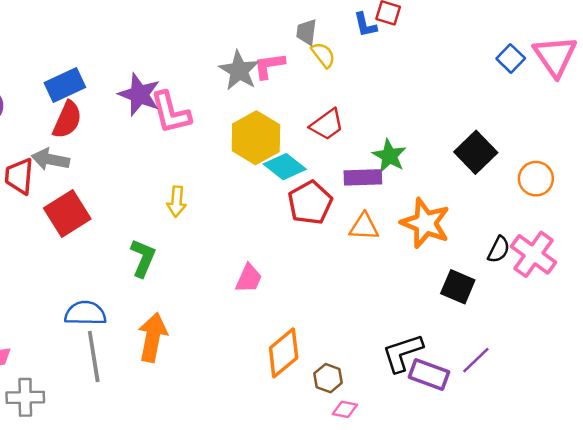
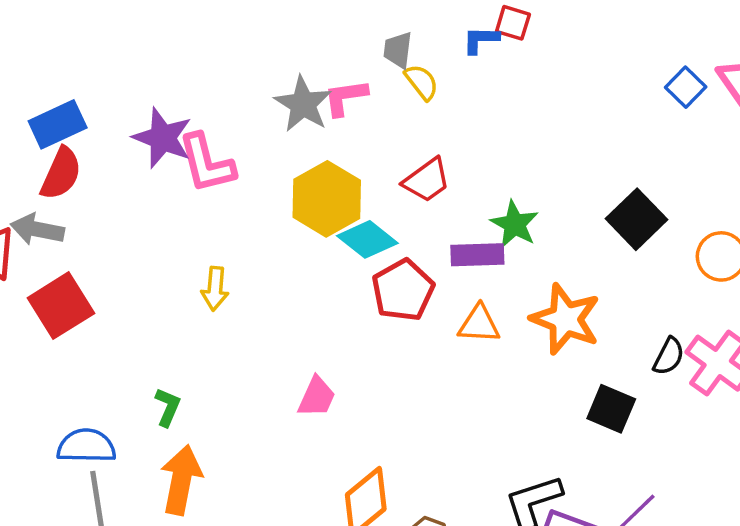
blue L-shape: (365, 25) -> (481, 40), turned 104
green L-shape: (143, 258) -> (168, 407), moved, size x0.7

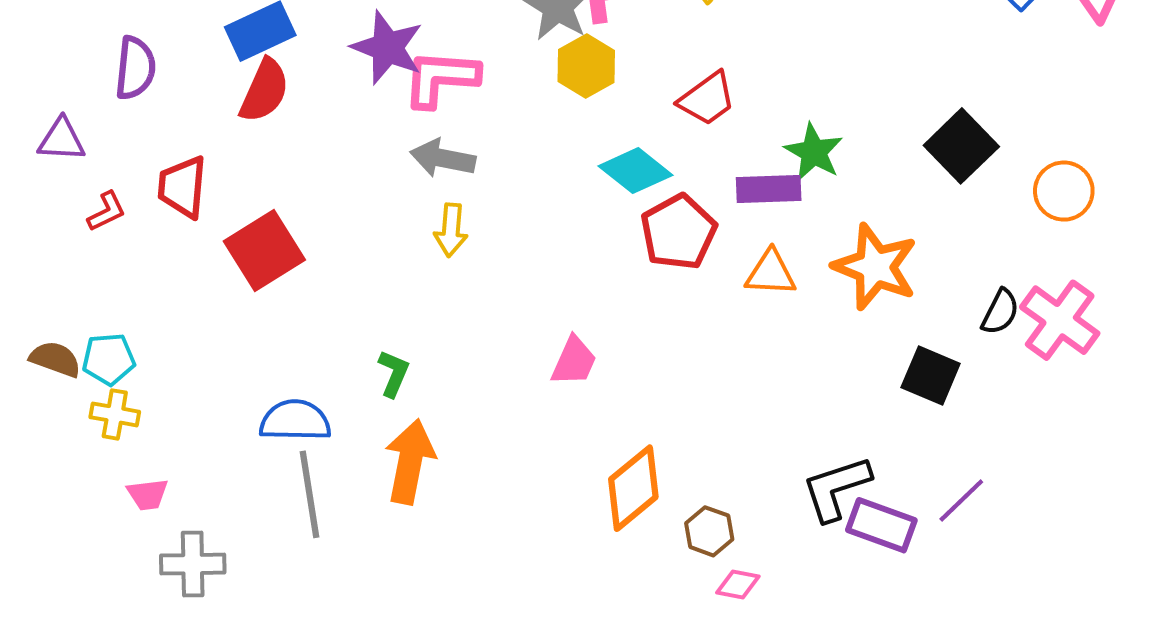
pink L-shape: (207, 163) -> (441, 78), turned 108
yellow hexagon: (327, 199) -> (586, 66), moved, size x0.7
gray arrow: (37, 229) -> (443, 158), moved

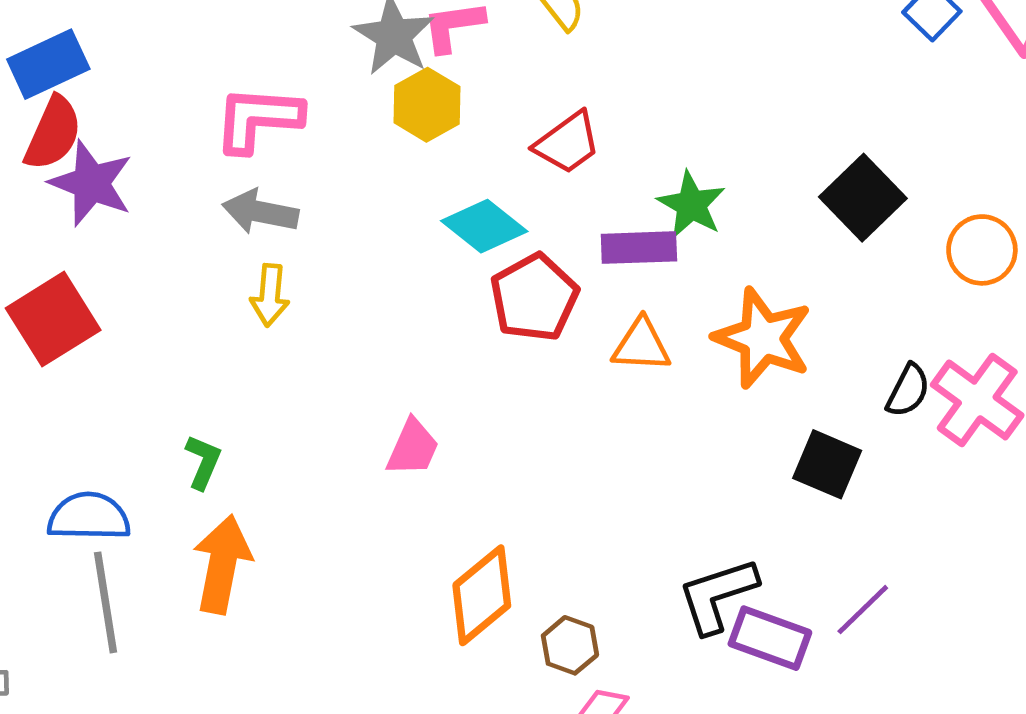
purple star: (387, 48) -> (91, 183), moved

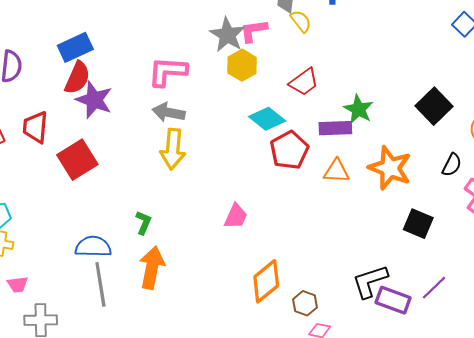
yellow arrow: (270, 295) -> (173, 149), size x1.5
black semicircle: (908, 390) -> (452, 165), moved

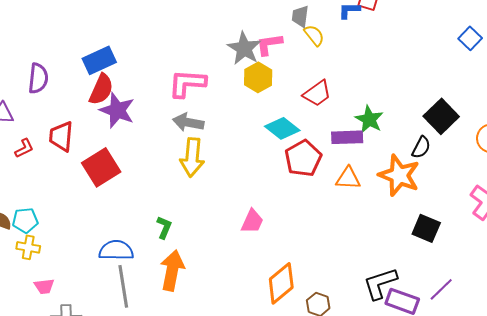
black semicircle: (452, 165) -> (421, 147), moved

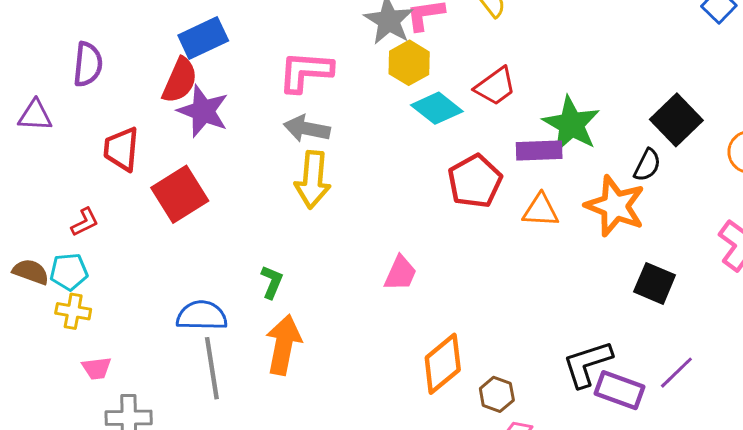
blue rectangle: (99, 60) -> (203, 38), moved
green star: (369, 119) -> (571, 124), size x1.4
cyan diamond: (282, 128) -> (437, 108), moved
red L-shape: (24, 148) -> (85, 222), moved

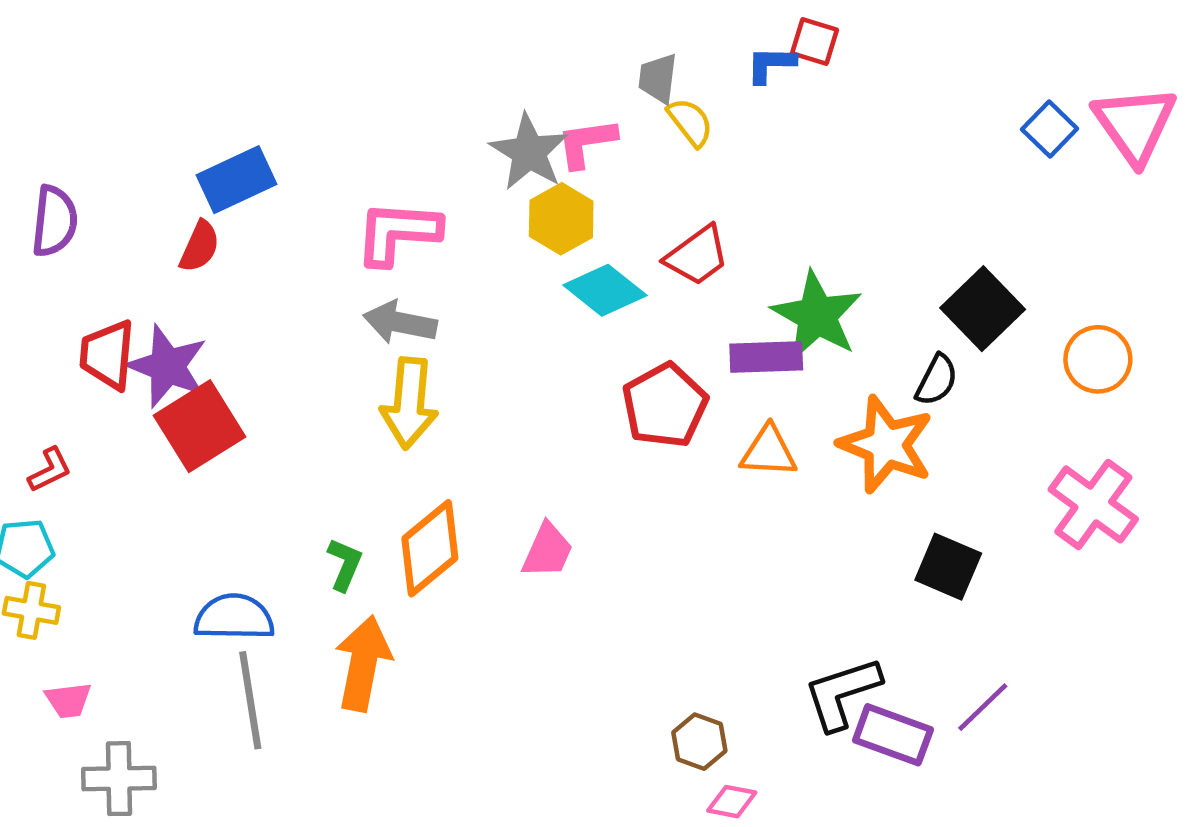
red semicircle: (180, 80) -> (200, 246), size x0.7
purple star: (203, 111) -> (167, 366), moved
orange diamond: (443, 364) -> (430, 548), moved

